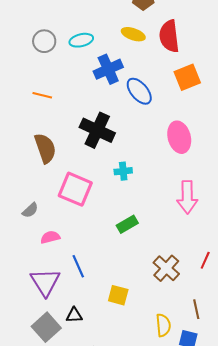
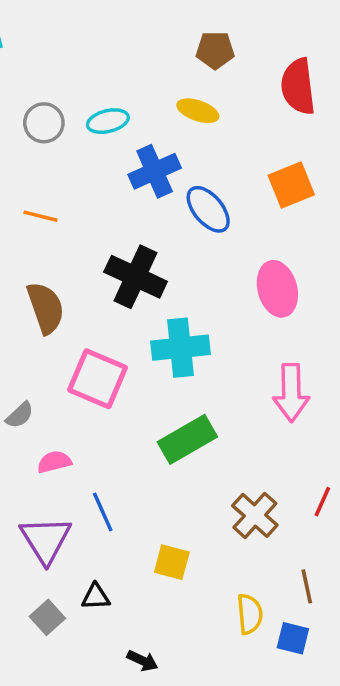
red semicircle: (169, 36) -> (298, 86), moved
cyan cross: (123, 171) -> (181, 348), size x1.8
green rectangle: (127, 224) -> (187, 439), size x1.5
gray square: (46, 327) -> (47, 617), size x0.7

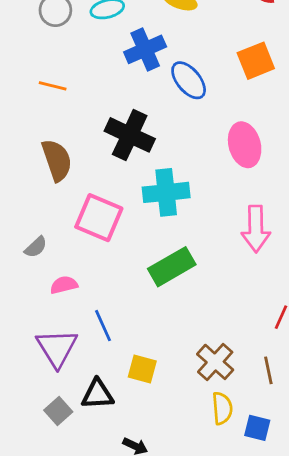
brown cross: (255, 515) -> (215, 362), moved
yellow square: (172, 562) -> (142, 369), moved
brown line: (307, 586) -> (268, 370), moved
black triangle: (96, 597) -> (97, 394), size x1.4

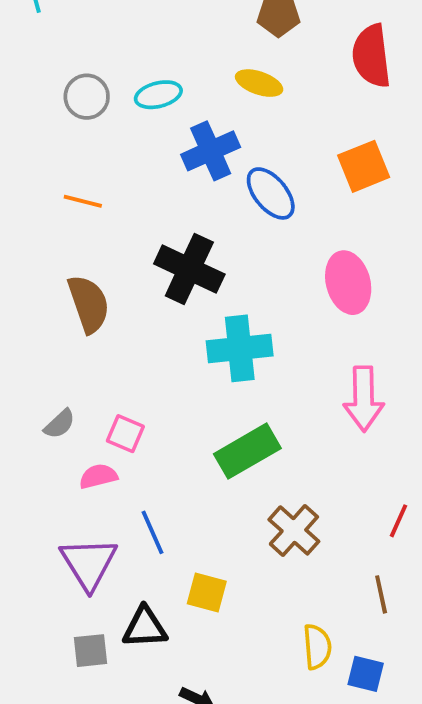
pink square: (99, 218) -> (125, 434), moved, size x0.6
brown cross: (215, 362) -> (294, 530), moved
gray square: (58, 411) -> (91, 651), turned 36

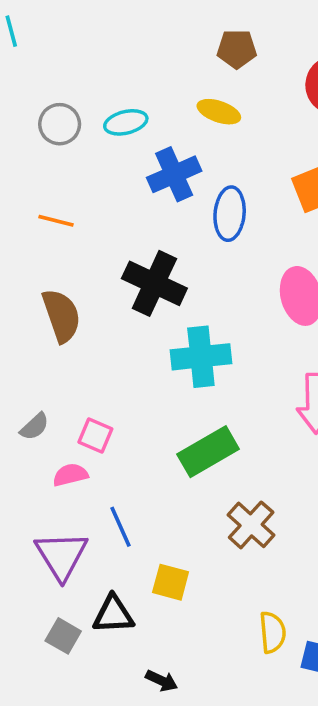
blue ellipse: (271, 193) -> (230, 214), turned 45
gray square: (91, 651) -> (63, 636), turned 36

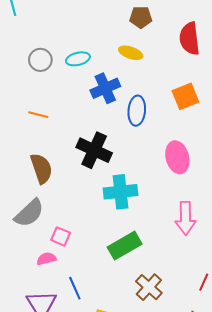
gray semicircle: (35, 427) -> (29, 213), moved, size x1.8

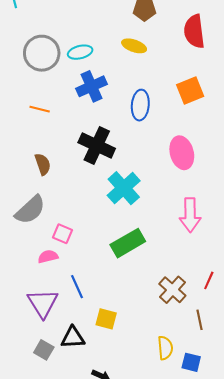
gray circle: (40, 60) -> (42, 53), size x1.5
blue cross: (105, 88) -> (92, 86), moved
brown semicircle: (41, 168) -> (43, 164), size x0.7
cyan cross: (121, 192) -> (124, 188), turned -36
brown cross: (149, 287) -> (172, 290), moved

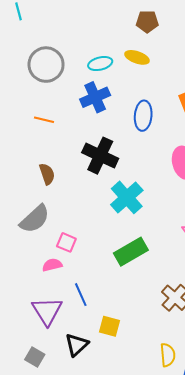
cyan ellipse: (80, 52) -> (100, 64), moved
black triangle: (73, 337) -> (77, 345), turned -40
gray square: (44, 350) -> (35, 357), moved

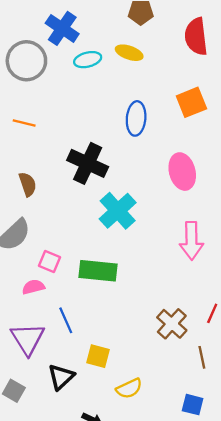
blue cross: (95, 97) -> (62, 28), moved, turned -32
green rectangle: (131, 252) -> (98, 271), moved, turned 36
yellow semicircle: (168, 355) -> (129, 388), moved, turned 70

